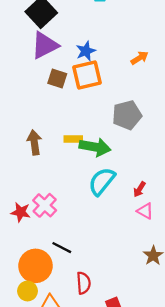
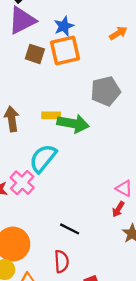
cyan semicircle: (102, 181) -> (43, 158), moved
red arrow: (139, 189) -> (118, 209), moved
black line: (62, 248) -> (70, 229), moved

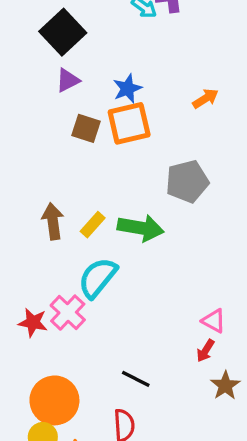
purple triangle: (22, 20) -> (68, 80), size x0.6
yellow rectangle: (51, 115) -> (93, 225), moved, turned -48

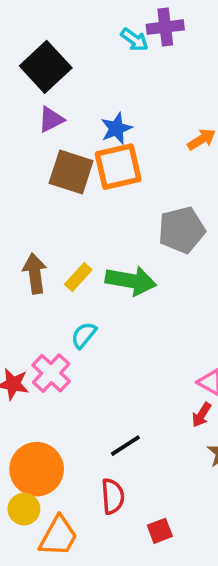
brown square: (86, 128) -> (71, 172), size x1.4
cyan semicircle: (98, 278) -> (84, 335), size x0.6
black line: (136, 379) -> (125, 446), turned -60

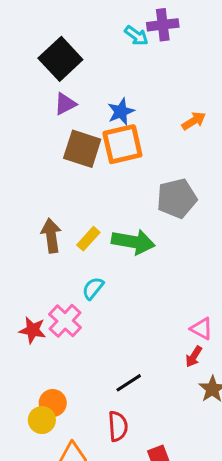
orange circle: (37, 469) -> (53, 403), size x0.6
yellow circle: (24, 509) -> (42, 420), moved

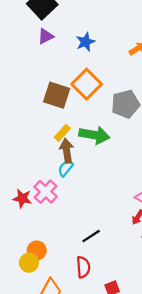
orange square: (122, 144) -> (87, 84), moved, turned -32
brown square: (82, 149) -> (57, 95), moved
brown arrow: (51, 236) -> (67, 151), moved

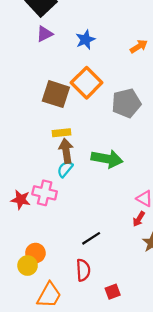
yellow rectangle: (62, 133) -> (62, 133), turned 42
green arrow: (94, 135) -> (107, 159), moved
pink cross: (46, 192) -> (45, 193), turned -30

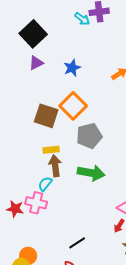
gray pentagon: (126, 103) -> (89, 136), moved
cyan semicircle: (65, 169) -> (45, 184), moved

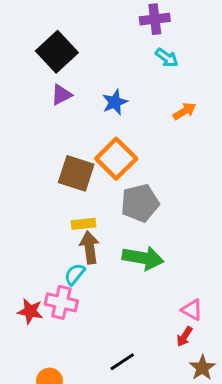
cyan arrow: (82, 19) -> (167, 58), moved

